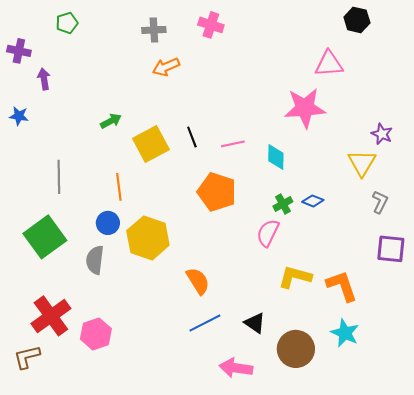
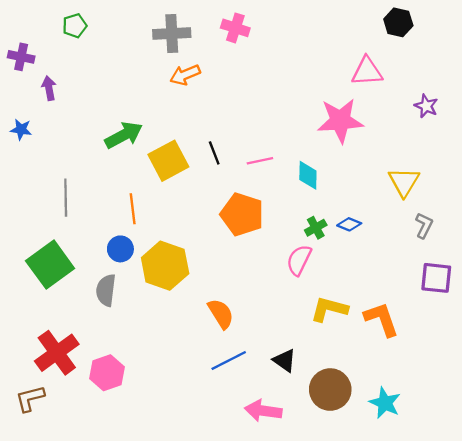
gray cross: (154, 30) -> (172, 33), size x1.4
green arrow: (111, 121) -> (124, 135), size x1.6
purple star: (382, 134) -> (426, 106), moved
cyan star: (345, 333) -> (385, 403), moved

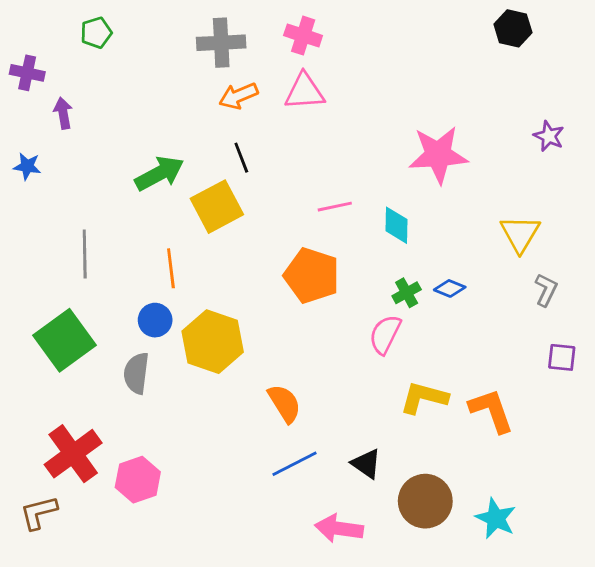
pink triangle: (367, 71) -> (305, 92), moved
black line: (214, 153) -> (241, 158), moved
purple square: (436, 278) -> (562, 357), size x0.7

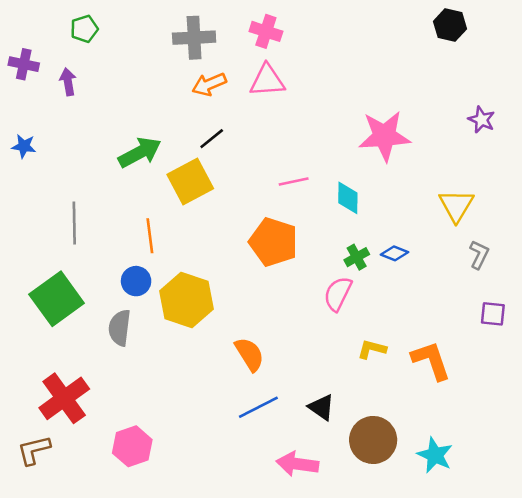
purple arrow: (63, 113) -> (68, 82), moved
black line: (241, 158) -> (212, 139), turned 72
yellow L-shape: (424, 398) -> (372, 349), size x0.7
pink hexagon: (138, 480) -> (132, 446), moved

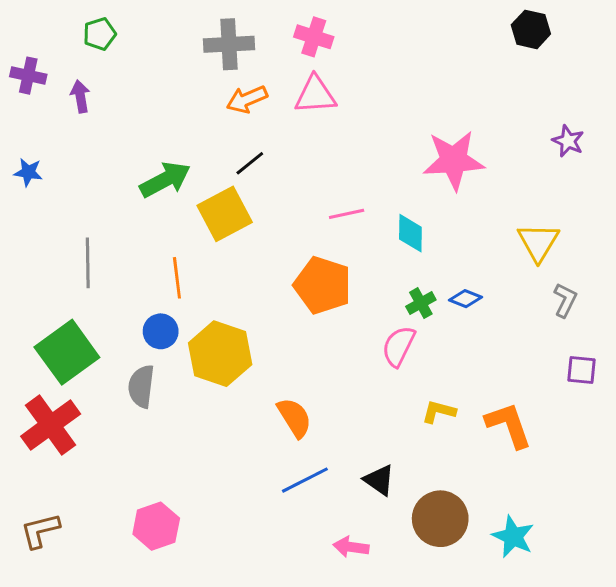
red cross: (64, 398) -> (51, 425), moved
pink arrow: (297, 464) -> (351, 547), size x0.7

